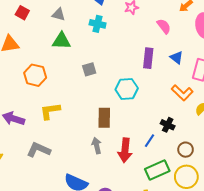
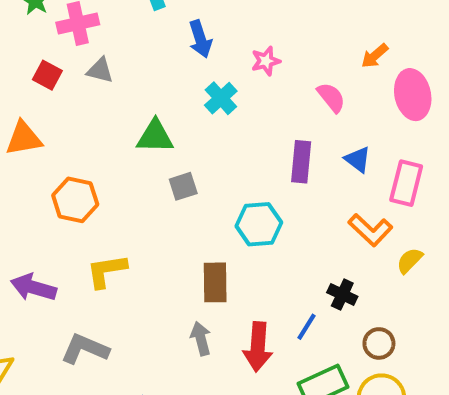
gray triangle: (58, 14) -> (100, 70), moved
cyan cross: (98, 24) -> (221, 98), moved, turned 35
green triangle: (61, 41) -> (155, 136), moved

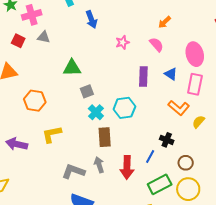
orange arrow: (375, 56) -> (165, 22), moved
pink star: (266, 61) -> (122, 42), moved
pink ellipse: (413, 95) -> (195, 54), moved
cyan cross: (221, 98) -> (96, 112), moved
gray L-shape: (85, 349) -> (73, 171), moved

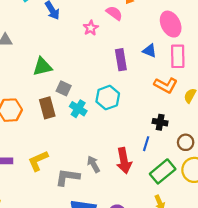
pink semicircle: (156, 45) -> (114, 13), moved
gray square: (87, 91) -> (64, 88), turned -32
yellow L-shape: (52, 134) -> (38, 161), moved
brown rectangle: (105, 137) -> (47, 108), moved

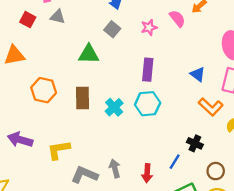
blue triangle: (150, 51) -> (198, 74), moved
purple rectangle: (121, 60) -> (148, 70), moved
gray square: (64, 88) -> (112, 29), moved
red arrow: (124, 161) -> (147, 173), size x0.7

